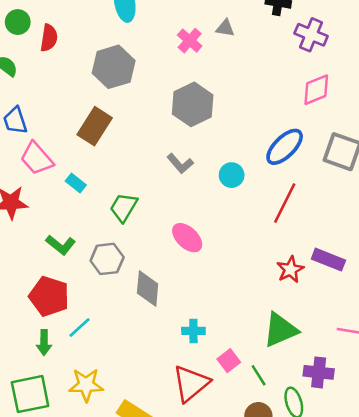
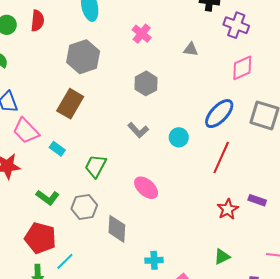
gray triangle: (225, 28) -> (191, 49), moved
red semicircle: (49, 38) -> (37, 21), moved
gray hexagon: (193, 104) -> (146, 83), size x0.7
purple rectangle: (328, 260) -> (257, 200), size x0.7
green triangle: (280, 330) -> (222, 257), size x0.6

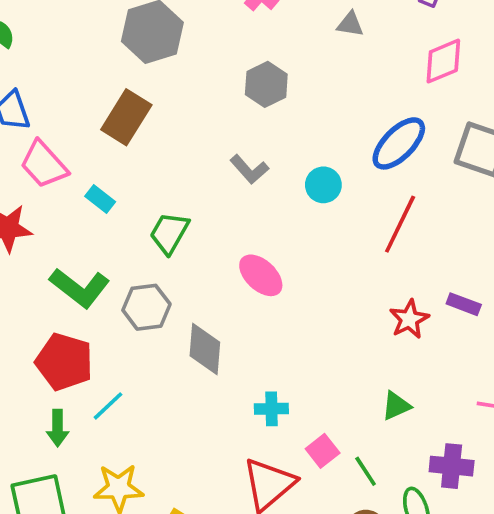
green L-shape: (48, 197) -> (80, 288), size x1.4

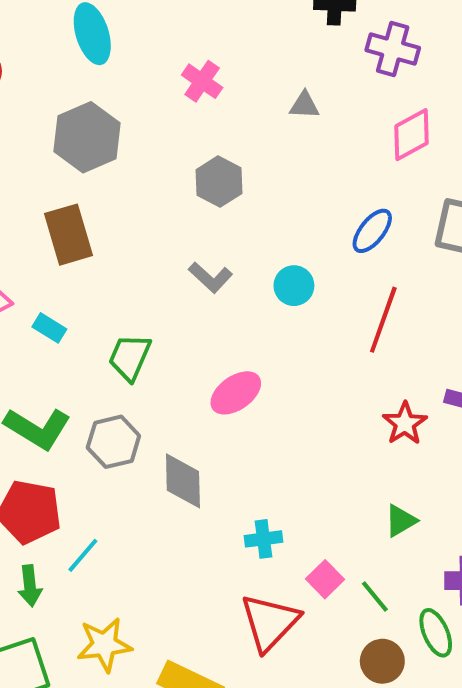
brown rectangle: (126, 117) -> (68, 235), turned -42
blue ellipse: (399, 143) -> (372, 231), size x0.7
pink ellipse: (261, 275) -> (236, 393), turned -72

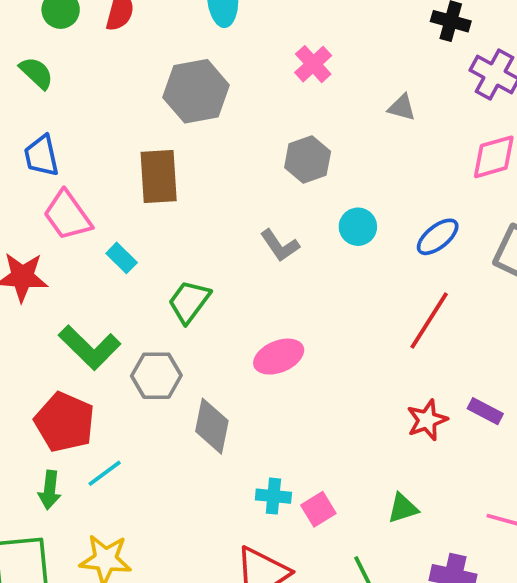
cyan circle: (294, 286) -> (358, 227), moved
pink square: (325, 579) -> (318, 509), moved

